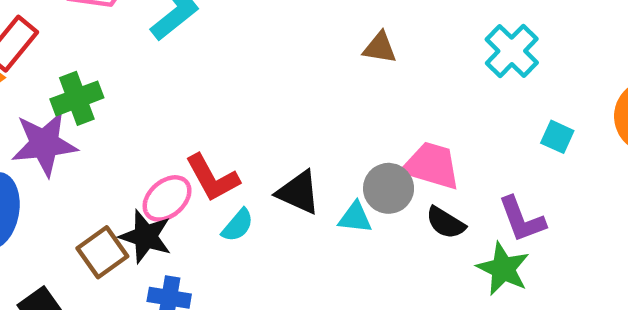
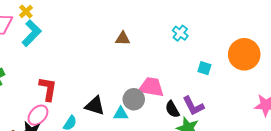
cyan cross: (512, 51) -> (180, 33), size x0.7
red L-shape: (212, 178) -> (48, 89), moved, turned -135
black semicircle: (446, 223) -> (172, 109), moved, turned 36

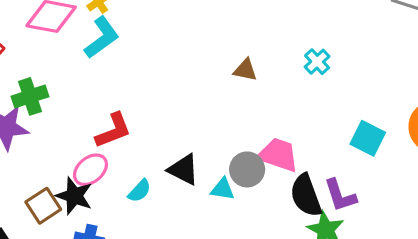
cyan cross: (180, 33) -> (317, 62), moved
cyan square: (204, 68) -> (368, 138), size x1.5
red L-shape: (48, 89) -> (113, 131), turned 50
black semicircle: (172, 109) -> (306, 195), size x1.5

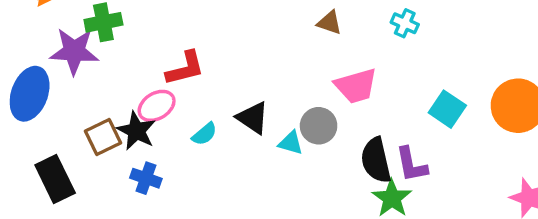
cyan cross: (317, 62) -> (405, 23), turned -30
pink trapezoid: (278, 155) -> (356, 86), moved, turned 138

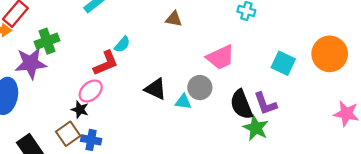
brown triangle: (329, 23) -> (174, 19), moved
black star: (136, 131) -> (80, 110), size x0.7
cyan semicircle: (204, 134) -> (122, 44), moved
brown square: (103, 137) -> (68, 134), moved

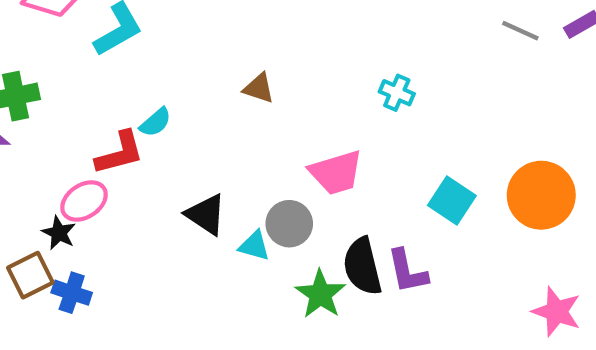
green star: (256, 128) -> (320, 294), moved

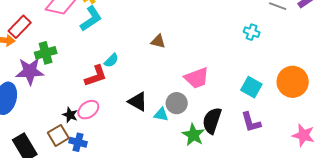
cyan cross: (397, 93) -> (252, 32), moved
pink ellipse: (84, 201) -> (88, 110), moved
black semicircle: (362, 266) -> (212, 121), turned 36
purple L-shape: (407, 271) -> (251, 122), moved

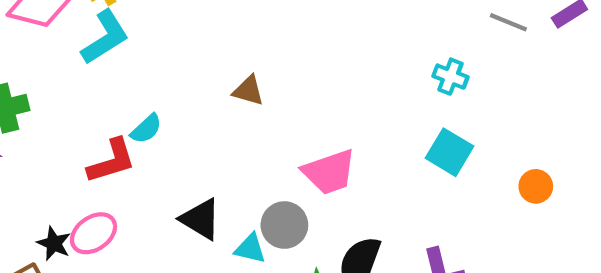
orange circle: (293, 82) -> (536, 186), size x0.5
cyan square: (251, 87) -> (449, 152), moved

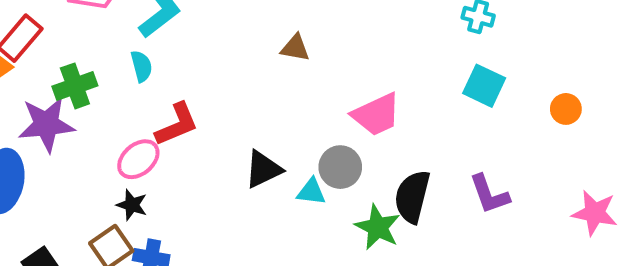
cyan semicircle: (146, 129) -> (142, 66), moved, turned -56
black triangle: (200, 219) -> (263, 169), turned -51
pink ellipse: (94, 233) -> (138, 159), moved

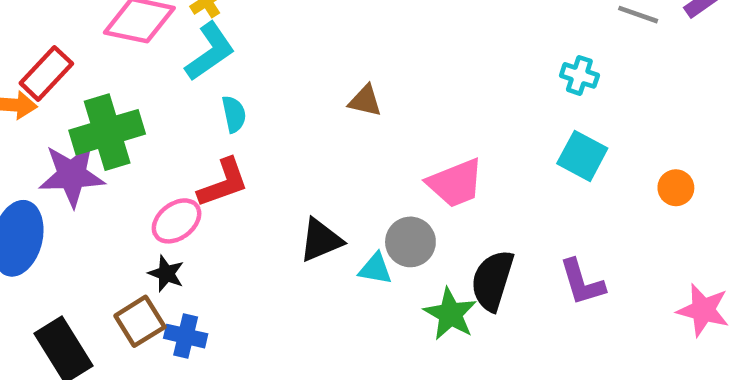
cyan semicircle: (142, 66) -> (234, 114), moved
green cross: (75, 86) -> (107, 132), size x1.4

